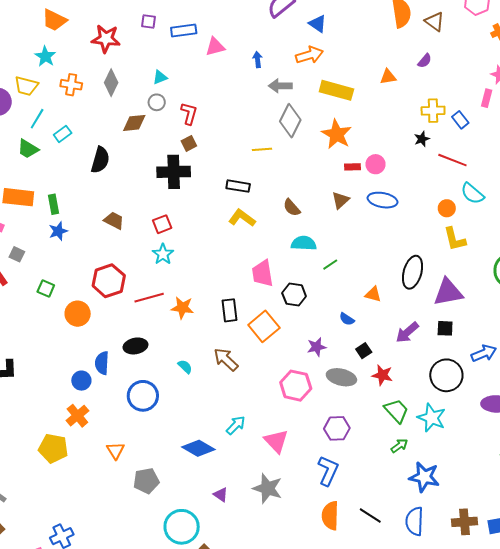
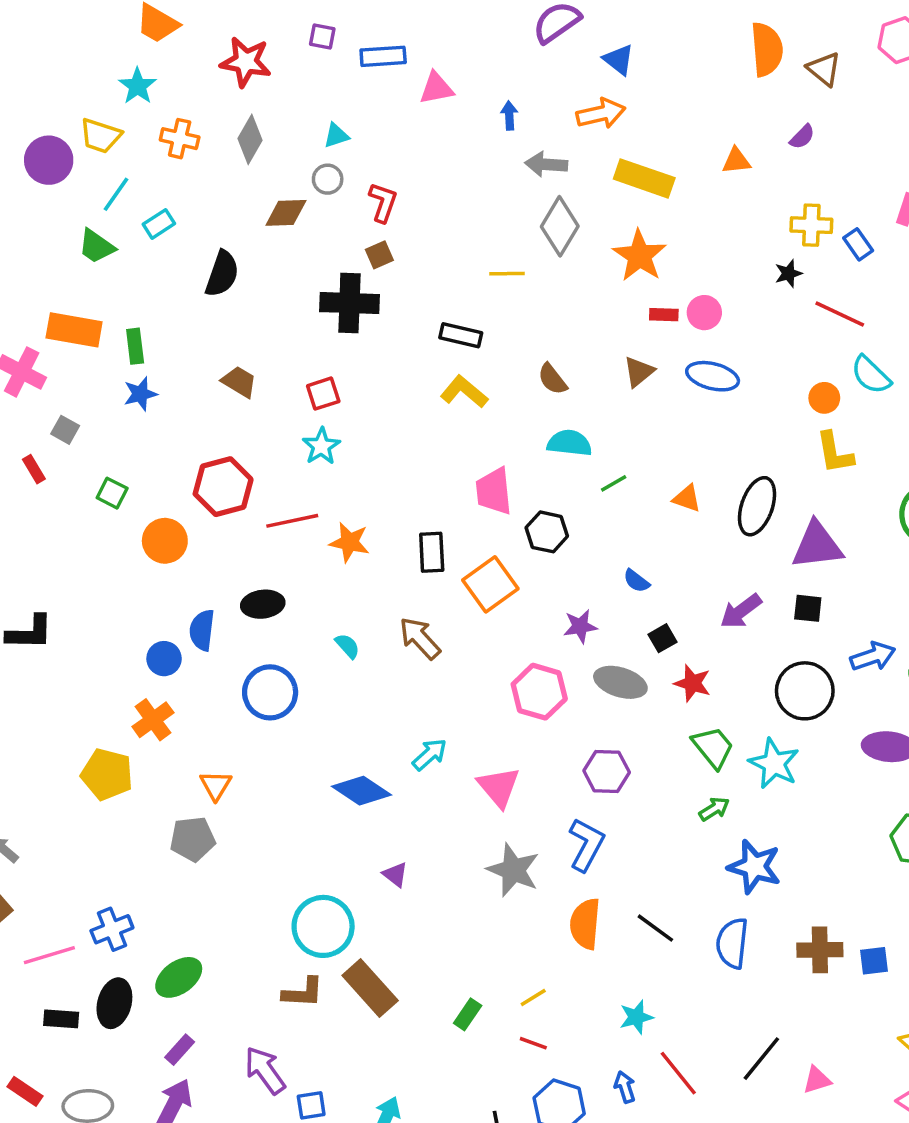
orange triangle: (373, 294) -> (687, 498), moved
gray pentagon: (146, 481) -> (193, 839), moved
gray star: (268, 488) -> (513, 870), moved

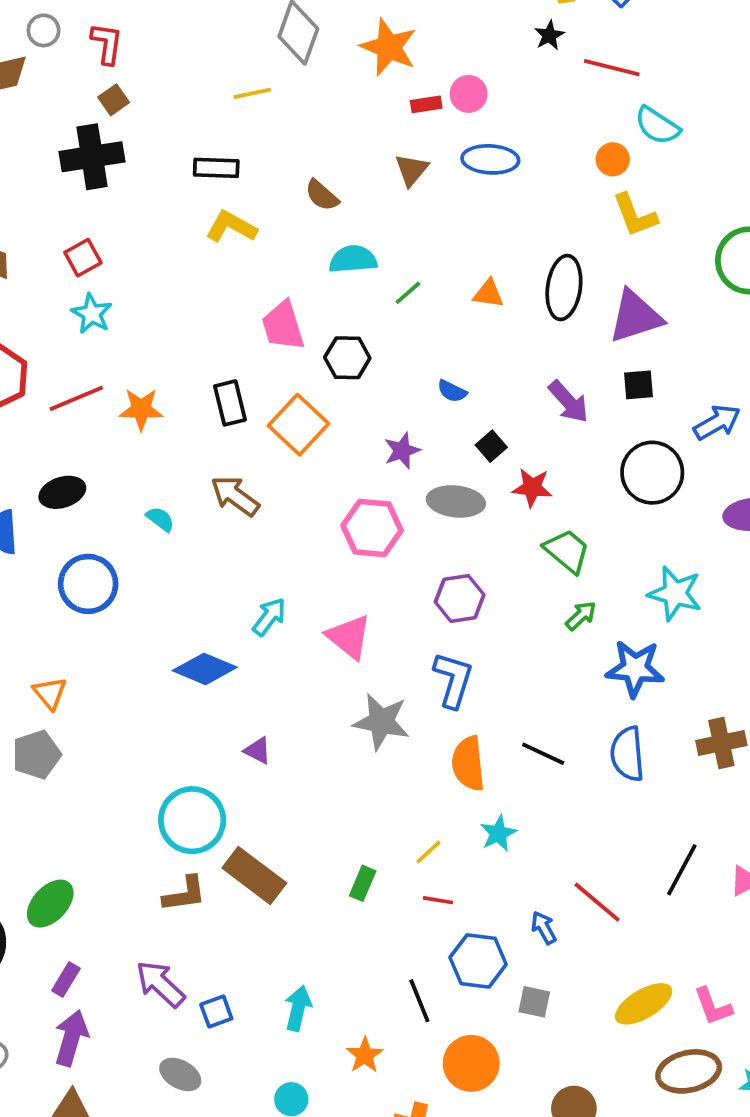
purple arrow: (741, 611) -> (568, 402), turned -84
cyan star: (774, 764) -> (675, 593), moved
cyan star: (636, 1017) -> (498, 833), moved

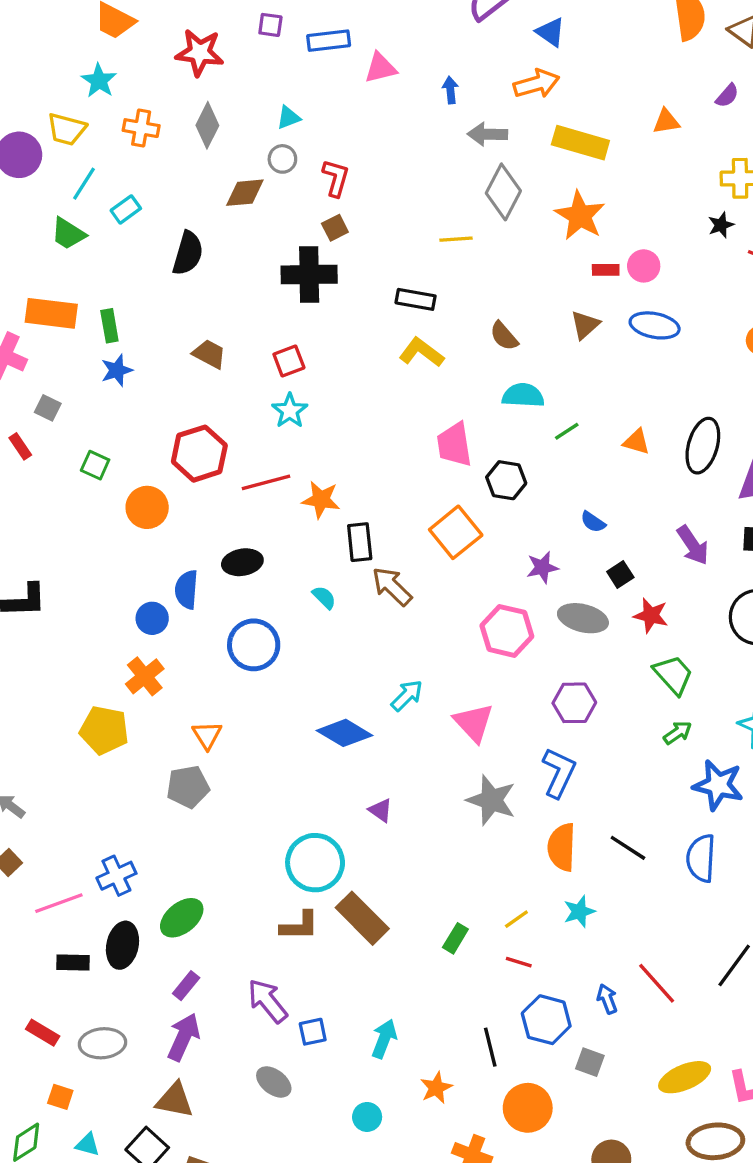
black rectangle: (230, 403) -> (360, 542), moved

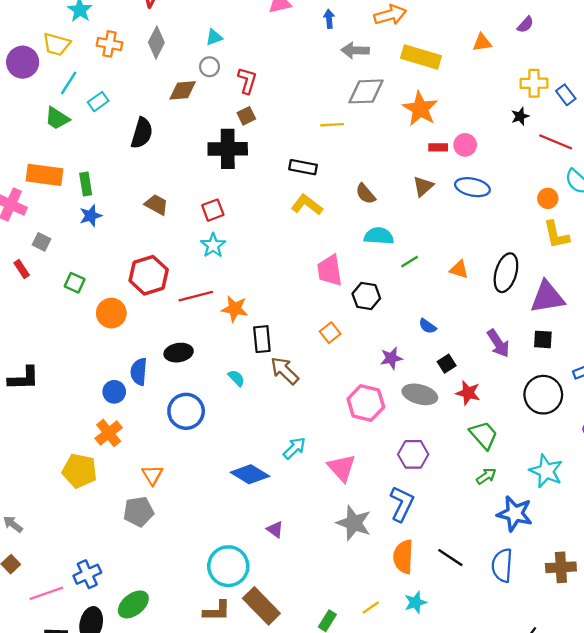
gray diamond: (503, 192) -> (366, 91), turned 60
orange square: (456, 532) -> (330, 333), size x0.6

